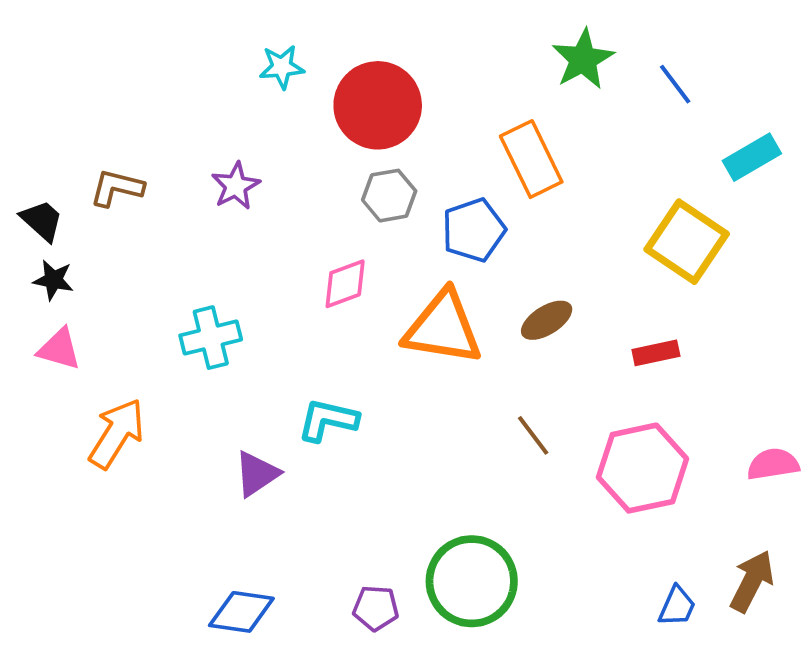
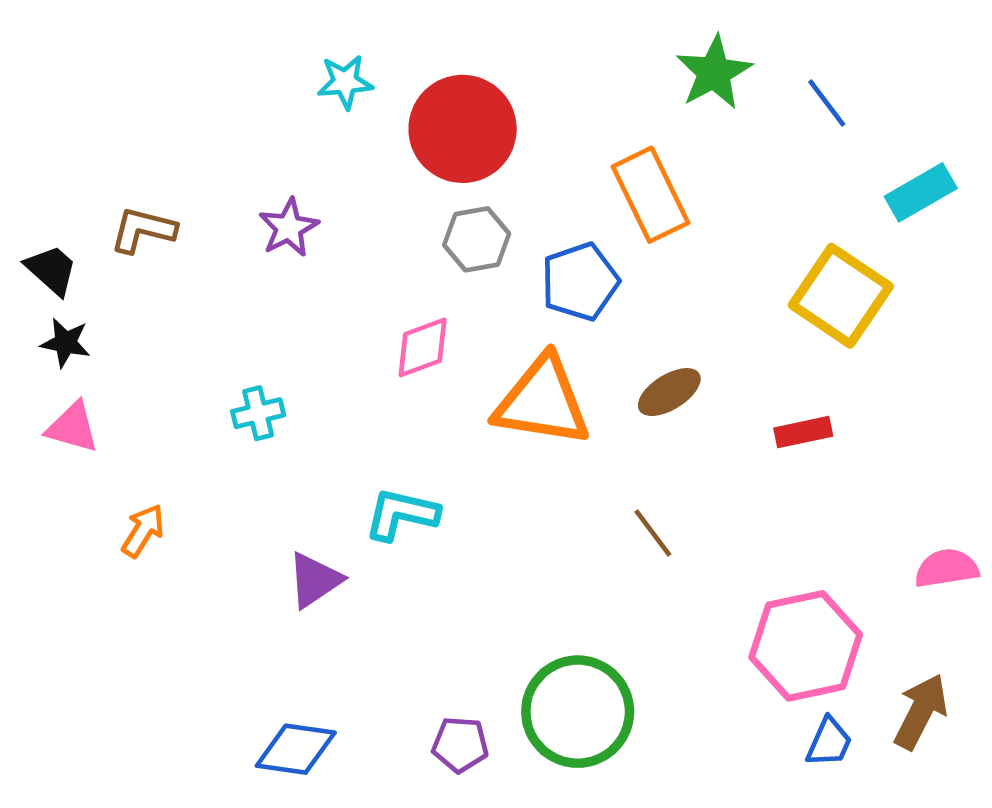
cyan cross: (211, 338) -> (258, 413), size x0.7
orange arrow: (117, 433) -> (143, 531), size x0.6
pink hexagon: (643, 468) -> (806, 646), moved

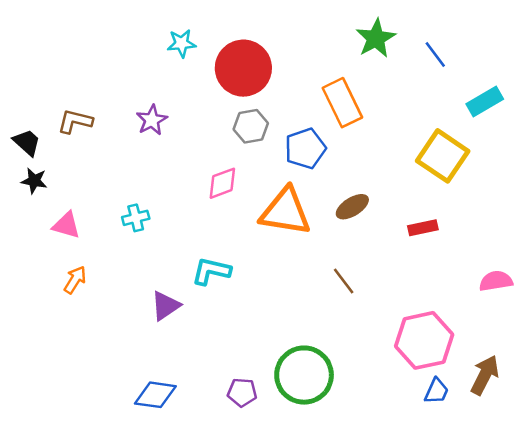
pink triangle: (73, 427) -> (66, 225), moved
pink semicircle: (947, 568) -> (496, 281), moved

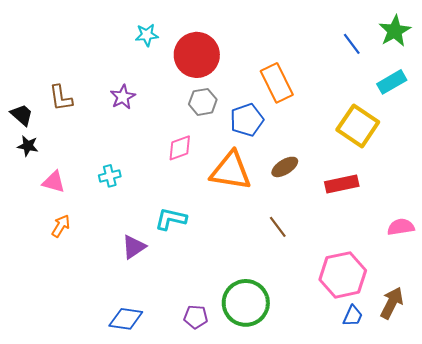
green star: (376, 38) -> (395, 31), moved
brown L-shape: (75, 121) -> (61, 98), turned -112
red rectangle: (423, 228) -> (342, 184), size x1.4

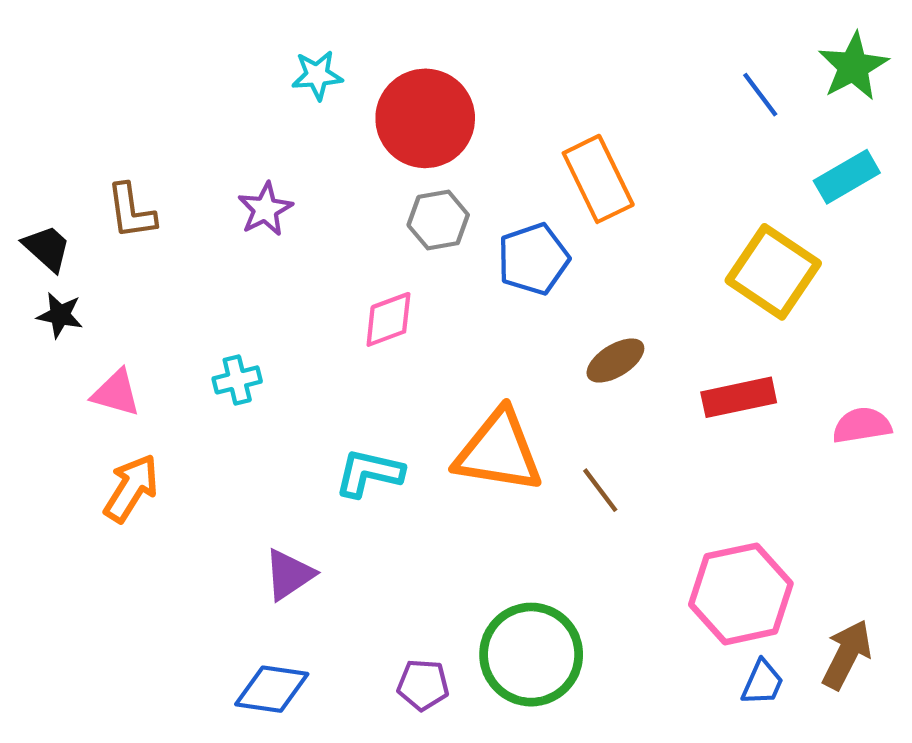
orange triangle: (231, 171) -> (499, 451), moved
orange arrow: (61, 226) -> (131, 488), size x1.4
pink semicircle: (401, 227) -> (862, 425), moved
purple triangle: (134, 247) -> (289, 575), moved

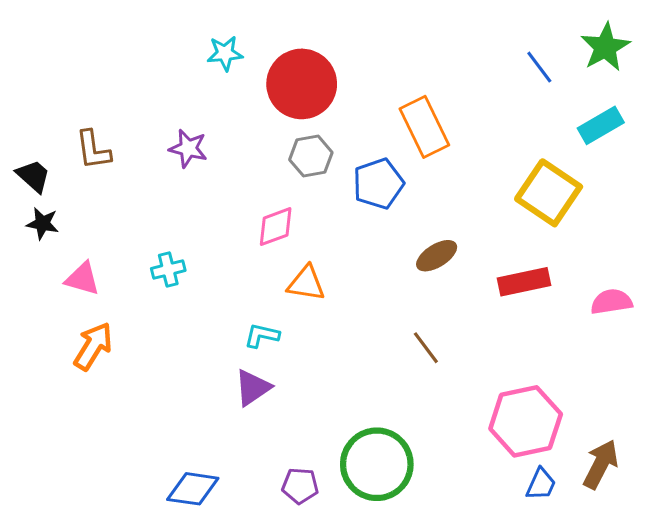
purple star: (265, 209) -> (188, 148), turned -30
orange triangle: (499, 451) -> (306, 283), moved, size x0.6
cyan L-shape: (369, 473) -> (262, 335), size x0.7
purple triangle: (289, 575) -> (253, 388), moved

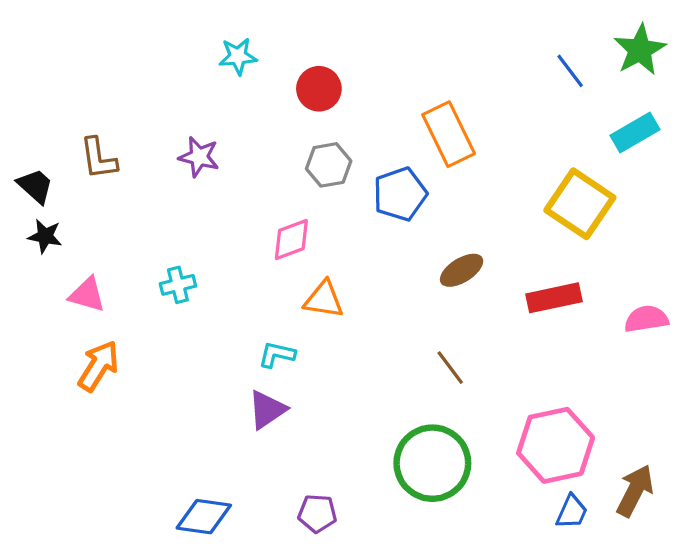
red circle: (302, 84) -> (319, 89), size x0.6
green circle: (377, 464) -> (432, 463), moved

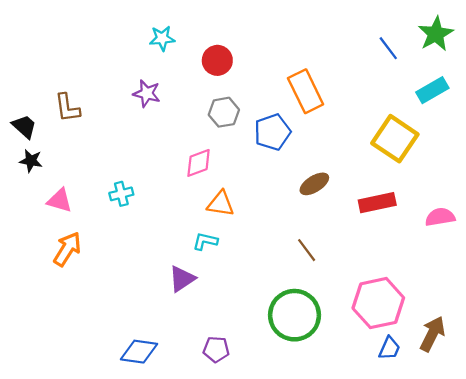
purple star: (199, 157) -> (147, 93), moved
cyan L-shape: (277, 355) -> (205, 241), moved

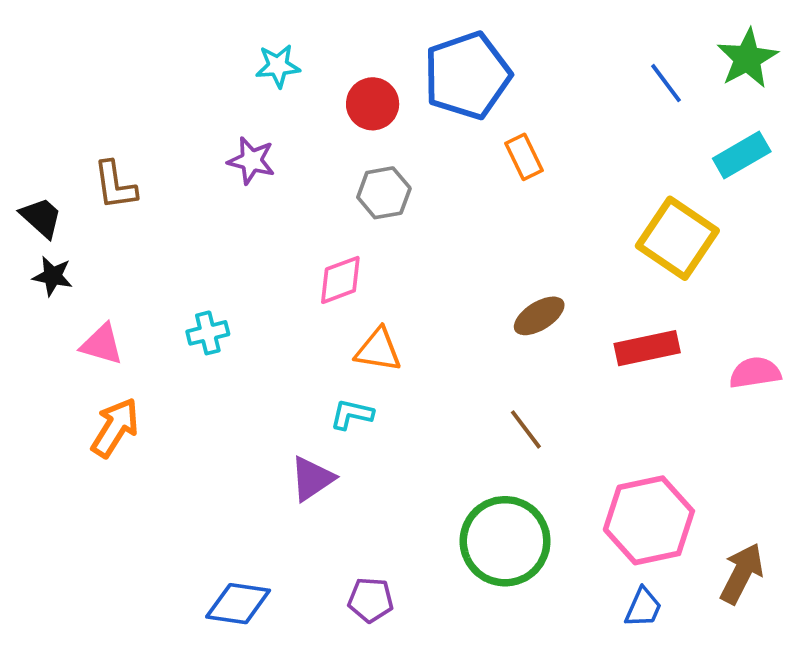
orange rectangle: (306, 91) -> (524, 157), size x0.6
blue pentagon: (272, 132) -> (467, 75), moved, size x1.4
blue trapezoid: (389, 348) -> (643, 607), moved

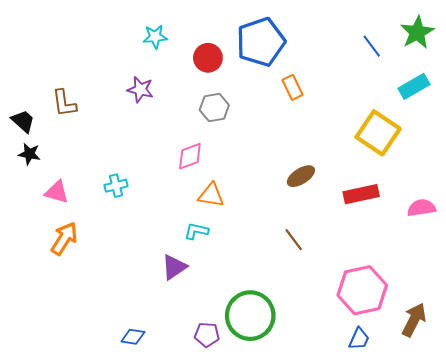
green circle: (505, 541) -> (250, 316), moved
blue diamond: (238, 604) -> (133, 337), size x0.7

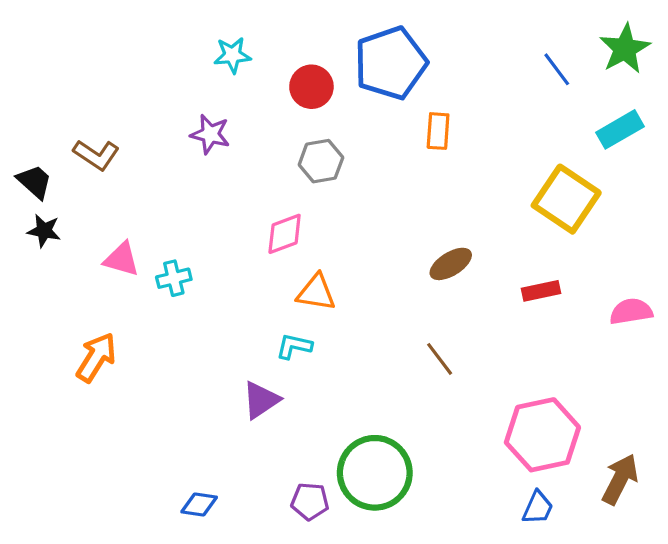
orange rectangle: (292, 87) -> (438, 131), turned 30
brown L-shape: (64, 103) -> (96, 155), turned -48
pink triangle: (57, 192) -> (122, 259), moved
red rectangle: (361, 194) -> (541, 291), size x0.7

